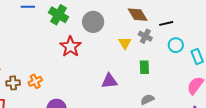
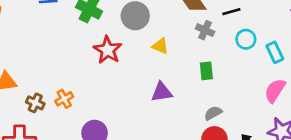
yellow triangle: (125, 43) -> (160, 46), moved, turned -32
brown cross: (13, 83) -> (35, 103), turned 32

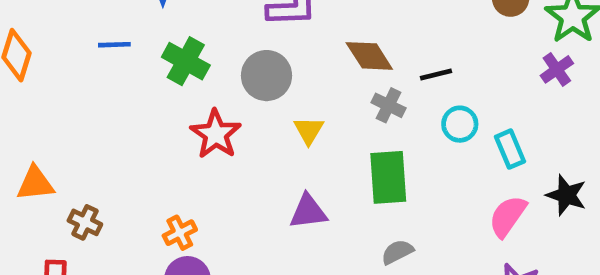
yellow triangle: (160, 46) -> (309, 130), turned 36
green rectangle: (206, 71) -> (388, 177), size x1.6
orange cross: (64, 99) -> (180, 233), moved

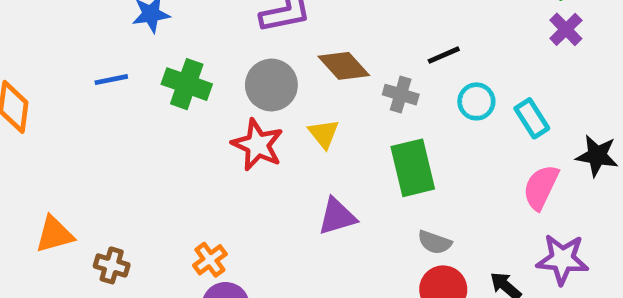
brown diamond: (369, 56) -> (344, 66), moved
red star: (216, 134) -> (258, 145), moved
gray semicircle: (397, 252) -> (435, 242), turned -124

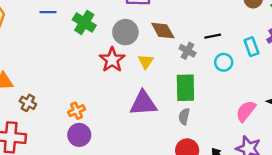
cyan rectangle: (532, 118) -> (251, 47), moved
purple triangle: (337, 216) -> (143, 103), size x1.4
gray semicircle: (435, 242) -> (184, 116), moved, turned 70

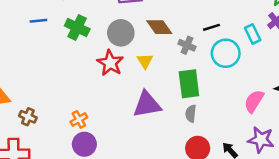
cyan circle: (224, 62) -> (226, 53), size x1.5

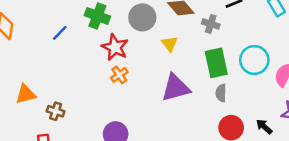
blue line: (38, 21) -> (60, 33), moved, turned -35
cyan circle: (226, 53) -> (254, 60), moved
red star: (110, 63) -> (115, 47), moved
orange cross: (79, 119) -> (119, 75), moved

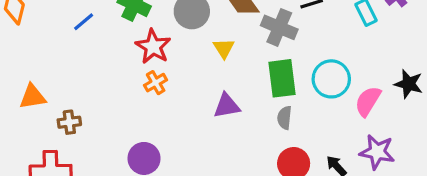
gray cross: (211, 24) -> (279, 27), size x1.5
purple triangle: (176, 88) -> (227, 106), size x0.7
brown cross: (56, 111) -> (69, 122), turned -30

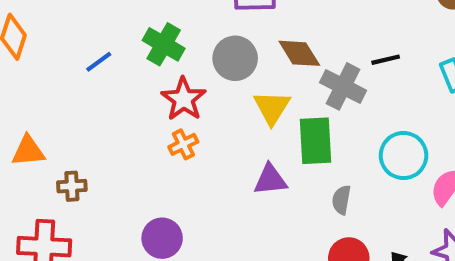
yellow triangle: (224, 48) -> (272, 108), size x1.4
green rectangle: (282, 78) -> (316, 141), moved

